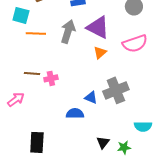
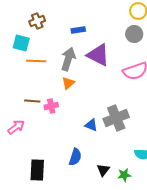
orange triangle: (100, 52) -> (68, 83), moved
blue semicircle: (75, 113) -> (75, 157), moved, turned 108

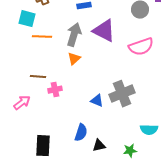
pink cross: (51, 106) -> (55, 90), moved
black triangle: (103, 170) -> (99, 146), moved, turned 40

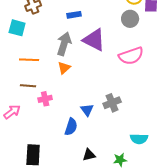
orange line: (42, 37) -> (29, 60), moved
gray cross: (122, 94) -> (112, 103), size x0.7
blue triangle: (97, 101) -> (87, 110), turned 32
blue semicircle: (81, 133) -> (71, 127), moved

